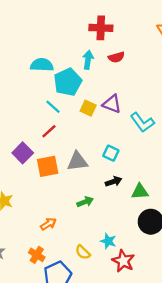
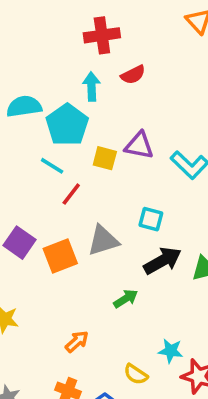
red line: (49, 131) -> (71, 194), moved
black arrow: (114, 182) -> (163, 261), size x1.5

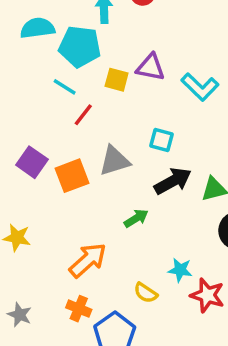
cyan pentagon: (67, 125) -> (80, 47), turned -30
orange arrow: (77, 342) -> (88, 260), size x1.6

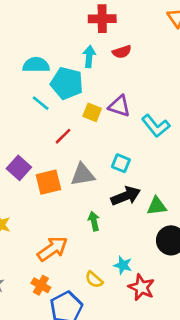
cyan line: (65, 87) -> (41, 103), moved
green arrow: (136, 218) -> (94, 221), turned -78

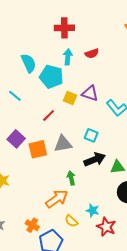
red cross: (102, 19) -> (64, 28), moved
cyan semicircle: (36, 65) -> (29, 63), turned 66
cyan line: (41, 103) -> (15, 96), moved
orange arrow: (53, 249) -> (57, 199), moved

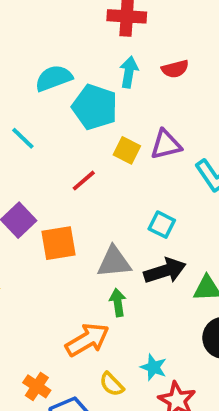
cyan semicircle: (29, 63) -> (54, 78), turned -90
purple triangle: (90, 93) -> (166, 145), turned -36
gray triangle: (63, 144) -> (114, 262), moved

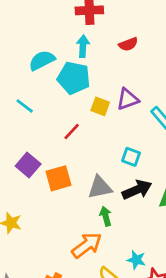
cyan arrow: (129, 72) -> (83, 46), moved

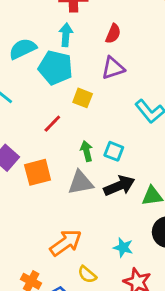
red semicircle: (128, 44) -> (113, 34), turned -48
purple triangle: (128, 99) -> (113, 68), moved
green arrow: (106, 216) -> (87, 151), moved
cyan star: (136, 260) -> (123, 247), moved

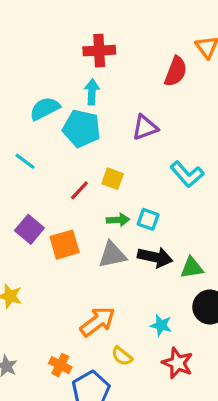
red semicircle: (113, 34) -> (176, 71), moved, size x1.4
yellow square: (83, 98) -> (113, 179), moved
green arrow: (87, 151) -> (118, 220), turned 102
black arrow: (119, 186) -> (155, 257), turned 36

